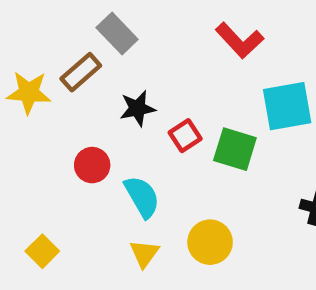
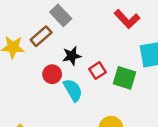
red circle: (92, 165) -> (52, 74), moved
cyan semicircle: (142, 197) -> (73, 90), moved

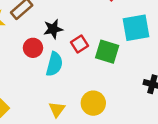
cyan semicircle: (73, 90) -> (54, 64), turned 45

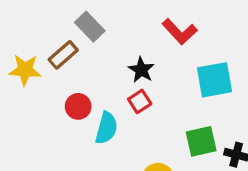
black star: (53, 29) -> (141, 70), moved, turned -30
green square: (107, 52) -> (201, 141), moved, turned -30

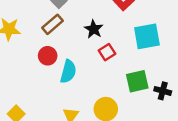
brown rectangle: (63, 55) -> (52, 24), moved
red square: (140, 101) -> (107, 52), moved

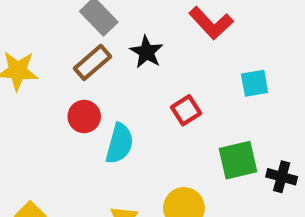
black star: (94, 29) -> (147, 52), moved
cyan square: (147, 36) -> (255, 83), size x0.6

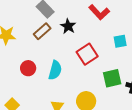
red square: (186, 110) -> (87, 54), size x1.5
red circle: (84, 116) -> (28, 68), moved

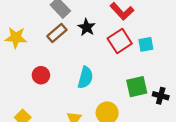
red square: (87, 54) -> (120, 41), moved
cyan semicircle: (55, 70) -> (85, 78), moved

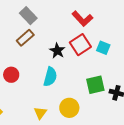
black star: (87, 27) -> (57, 51), moved
cyan square: (146, 44) -> (103, 48), turned 32

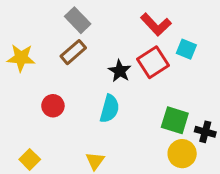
cyan square: (103, 48) -> (186, 49), moved
green square: (95, 85) -> (175, 120), turned 30
yellow circle: (69, 108) -> (182, 154), moved

